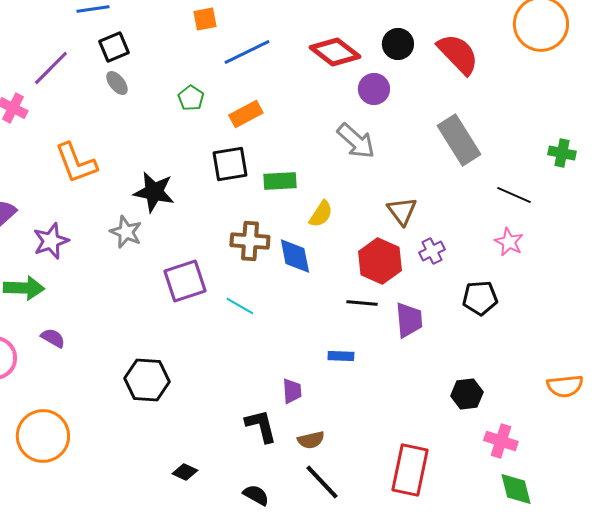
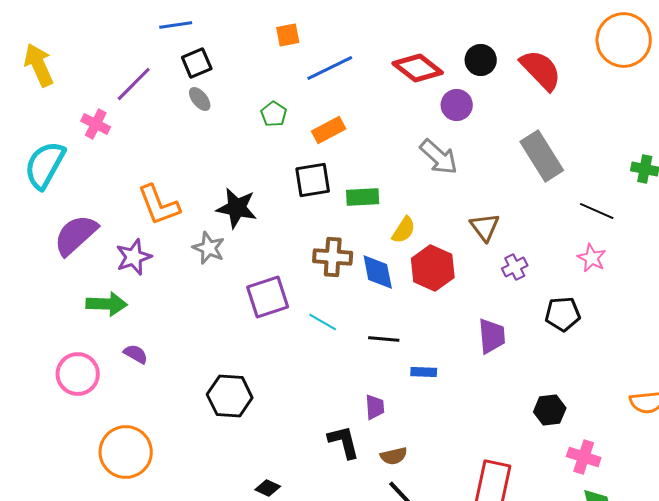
orange L-shape: (76, 163) -> (159, 205), moved
red hexagon: (380, 261) -> (433, 268), moved
black line: (362, 303) -> (384, 339), moved

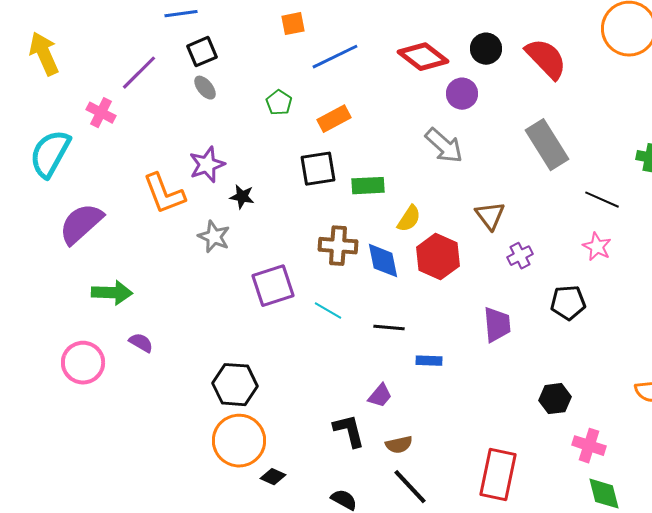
black star: (237, 208) -> (242, 197), size x0.6
purple star: (134, 257) -> (207, 165), moved
purple trapezoid: (375, 407) -> (380, 396), turned 44
orange circle: (126, 452) -> (239, 441), moved

